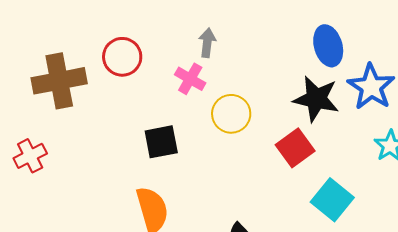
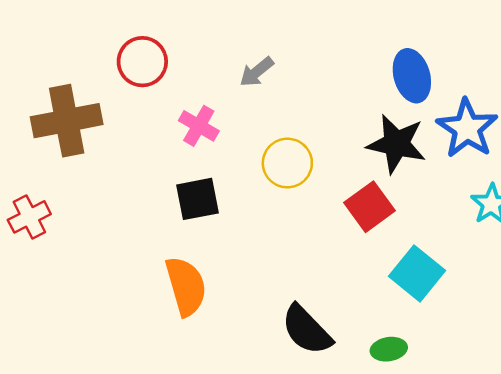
gray arrow: (207, 43) -> (257, 72), turned -136
red circle: (122, 57) -> (142, 62), moved
pink cross: (190, 79) -> (199, 126), moved

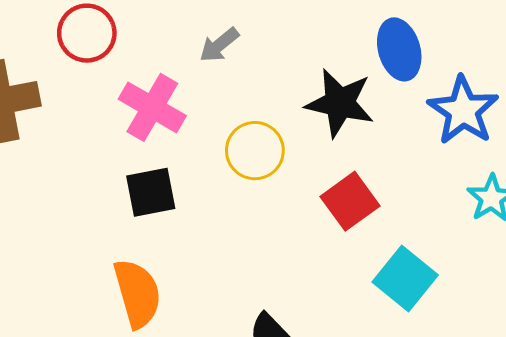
pink cross: (199, 126) -> (152, 107), size x1.4
black star: (396, 144) -> (340, 103), moved

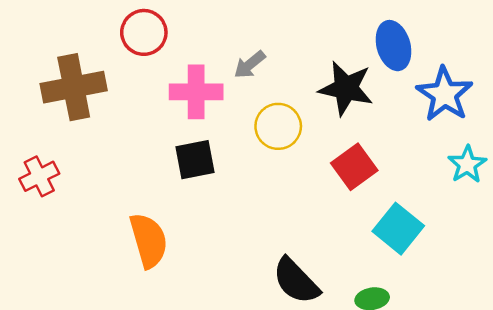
gray arrow: (219, 45) -> (250, 65), moved
pink cross: (152, 107) -> (196, 92), turned -30
orange semicircle: (137, 293) -> (149, 240), moved

